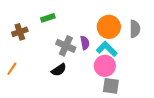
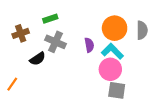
gray cross: (66, 46) -> (55, 42), moved
orange line: (12, 69) -> (12, 84), moved
black semicircle: (59, 70) -> (38, 59), moved

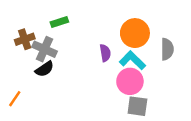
gray semicircle: (142, 30) -> (167, 49), moved
gray cross: (55, 42) -> (44, 49), moved

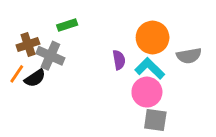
gray semicircle: (167, 49) -> (189, 56), turned 80
black semicircle: (44, 69) -> (35, 78), moved
orange line: (15, 99) -> (17, 74), moved

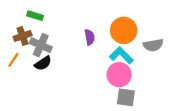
green rectangle: (67, 25) -> (35, 16), moved, turned 35
purple semicircle: (119, 60) -> (90, 37), moved
black semicircle: (35, 78) -> (43, 63), moved

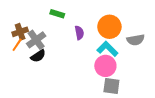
green rectangle: (35, 16) -> (57, 14), moved
gray cross: (41, 45) -> (36, 40), turned 30
orange line: (13, 60) -> (17, 45), moved

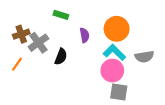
gray semicircle: (136, 40) -> (144, 57), moved
orange line: (17, 45) -> (17, 64), moved
black semicircle: (38, 56) -> (61, 57), moved, turned -35

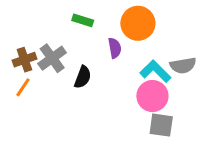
orange circle: (117, 29) -> (138, 23), moved
brown cross: (21, 34) -> (24, 60), moved
gray semicircle: (144, 57) -> (183, 65), moved

